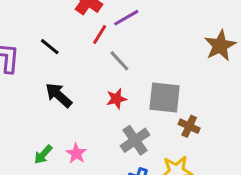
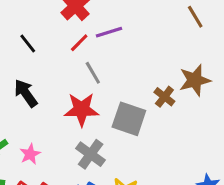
red star: (116, 99) -> (81, 109), size x1.6
brown cross: (189, 126) -> (164, 97), moved
gray cross: (135, 140) -> (91, 154), turned -32

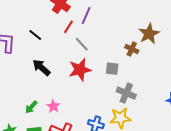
purple line: (109, 32) -> (86, 15), turned -36
gray square: (129, 119) -> (112, 69), size x0.6
gray cross: (91, 154) -> (126, 93), moved

